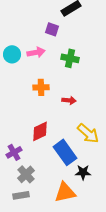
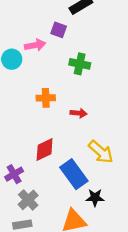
pink arrow: (36, 52) -> (35, 45), moved

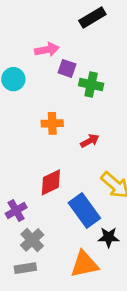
purple square: (59, 30) -> (67, 68), moved
pink arrow: (35, 45) -> (47, 50), moved
red arrow: (79, 113) -> (90, 141), turned -35

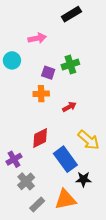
purple square: (67, 68) -> (48, 73), moved
green cross: (91, 84) -> (70, 64), turned -30
gray rectangle: (25, 268) -> (37, 205), moved, turned -35

